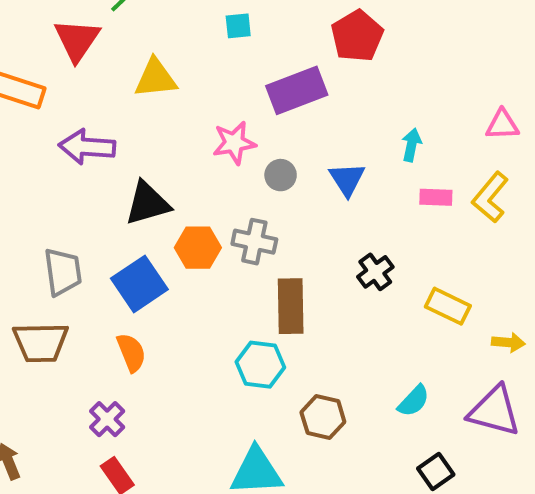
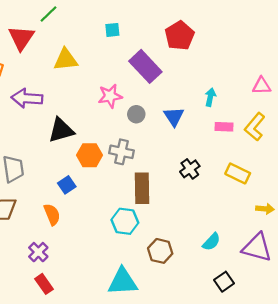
purple rectangle: (297, 90) -> (145, 66), turned 68
blue square: (139, 284) -> (67, 185), moved, size x0.6
yellow rectangle: (448, 306) -> (238, 173), moved

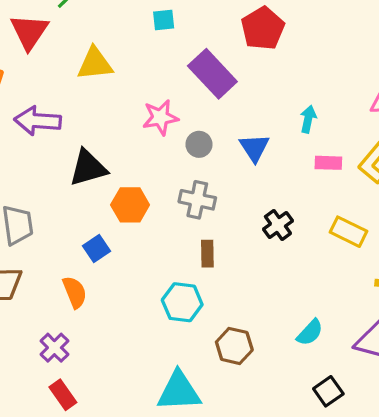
gray cross: (121, 152) -> (197, 200), moved
brown rectangle: (142, 188) -> (207, 254), size x0.6

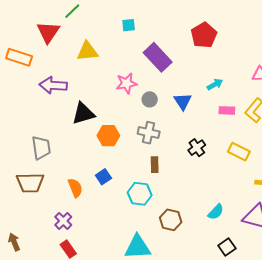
red pentagon: (263, 28) -> (204, 35), moved
cyan arrow: (308, 119) -> (215, 84), turned 49
blue square: (96, 249) -> (103, 177), moved

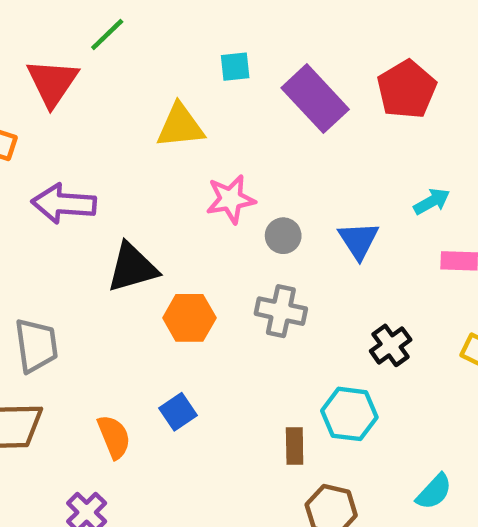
yellow triangle: (87, 51) -> (180, 126), moved
purple rectangle: (158, 57) -> (315, 99), moved
brown rectangle: (155, 165) -> (295, 446), moved
cyan hexagon: (140, 194) -> (349, 414), moved

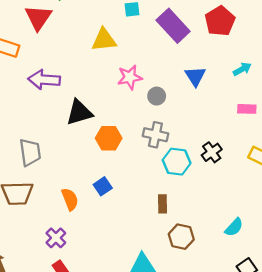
cyan arrow: (432, 201) -> (242, 69), moved
blue triangle: (359, 240) -> (195, 76), moved
cyan hexagon: (349, 414) -> (177, 162), moved

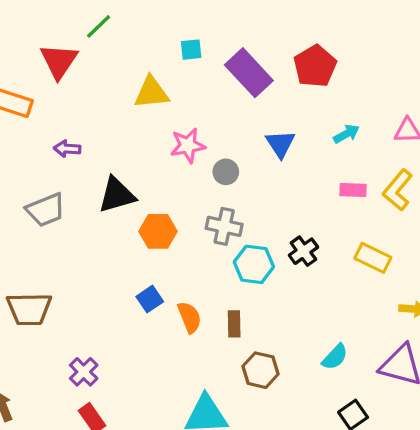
purple arrow: (44, 80) -> (67, 149), size x0.6
gray trapezoid: (30, 152) -> (46, 210), moved, turned 76
orange semicircle: (70, 199) -> (189, 317), moved

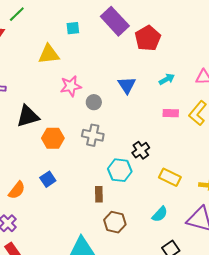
purple rectangle: (249, 73) -> (115, 21), moved
yellow rectangle: (373, 258) -> (170, 177), moved
cyan hexagon: (254, 264) -> (120, 170), moved
orange semicircle: (189, 317) -> (17, 190), moved, turned 60

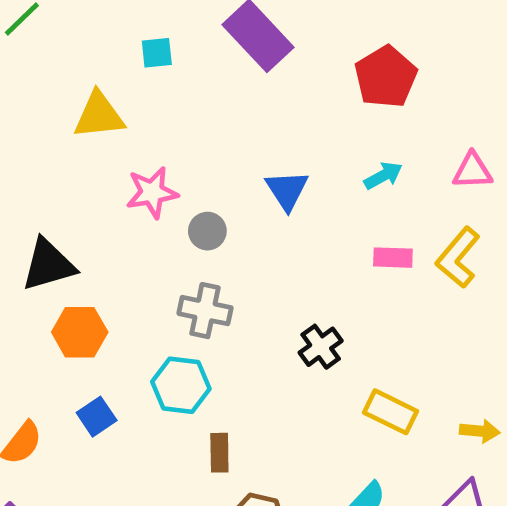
red pentagon: (148, 38) -> (386, 77), moved
orange hexagon: (53, 138) -> (80, 332), moved
cyan hexagon: (120, 170) -> (181, 385), moved

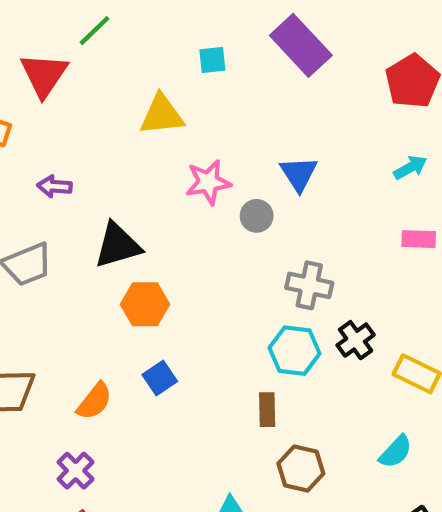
blue triangle: (287, 190) -> (299, 174), moved
gray cross: (205, 311) -> (309, 285), moved
black cross: (321, 347) -> (356, 340), moved
cyan hexagon: (181, 385) -> (295, 351), moved

